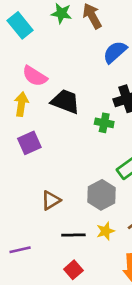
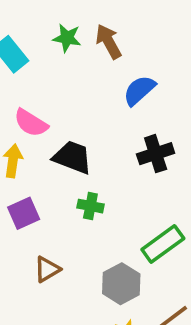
green cross: (104, 123) -> (90, 206), moved
brown triangle: (51, 200) -> (47, 269), moved

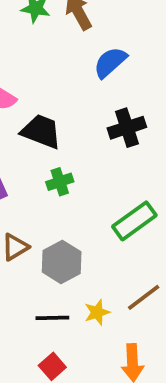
green cross: (90, 206) -> (60, 182), turned -30
gray hexagon: (121, 284) -> (62, 262), moved

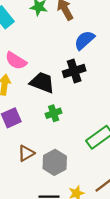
black cross: (127, 128) -> (74, 71), moved

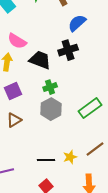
brown triangle: (26, 153) -> (14, 120), moved
gray hexagon: (55, 162) -> (51, 109), moved

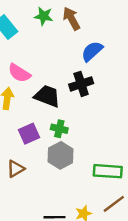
green cross: (50, 87) -> (59, 129), turned 32
purple square: (13, 91) -> (29, 134), moved
green rectangle: (90, 108) -> (108, 171), moved, turned 40

